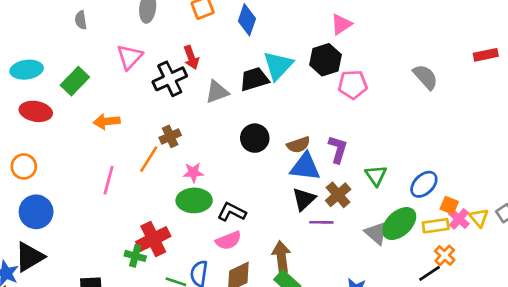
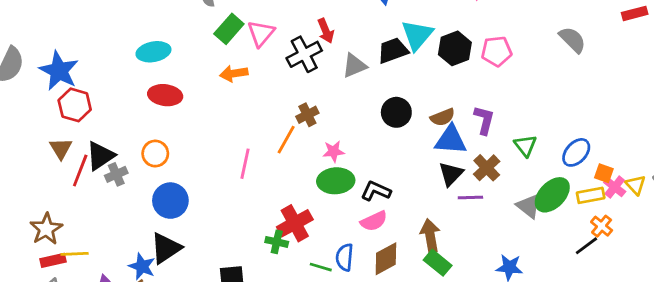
black hexagon: (326, 60) -> (455, 48), moved
green rectangle: (75, 81) -> (229, 29), moved
orange arrow: (107, 121) -> (234, 73), moved

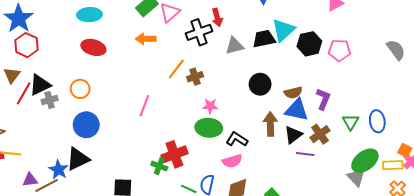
orange line: (286, 140) -> (176, 69), moved
blue ellipse: (576, 152) -> (377, 121), moved, turned -60
gray triangle: (529, 206) -> (356, 177), moved
brown arrow: (430, 236) -> (270, 124), moved

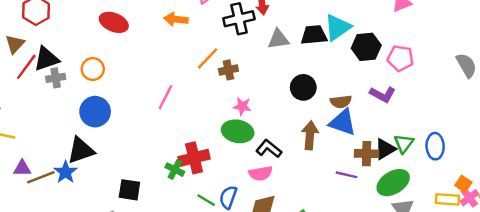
purple L-shape: (323, 99) -> (383, 94), moved, turned 90
brown cross: (320, 134) -> (367, 154), turned 30
black triangle: (293, 135) -> (385, 149), moved
green ellipse: (365, 161) -> (393, 183), moved
blue star: (59, 170) -> (66, 172), moved

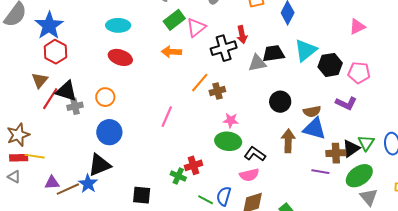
black trapezoid: (314, 35) -> (273, 53), moved
black triangle: (46, 59) -> (66, 91), turned 40
red cross: (194, 158) -> (194, 165), size x0.7

